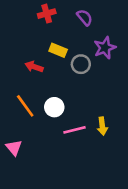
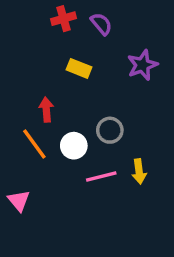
purple semicircle: (85, 17) -> (101, 24), moved
gray circle: (81, 64) -> (110, 130), moved
red arrow: (34, 67) -> (46, 110), moved, turned 66

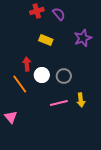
white circle: (74, 146) -> (42, 75), moved

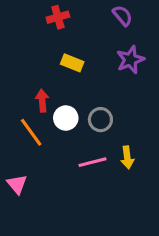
purple semicircle: (59, 14) -> (123, 16), moved

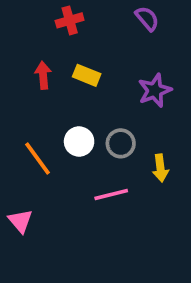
purple star: (130, 60) -> (155, 90), moved
red arrow: (42, 101) -> (43, 75), moved
yellow arrow: (127, 157) -> (160, 168), moved

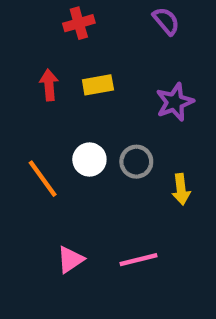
yellow rectangle: (87, 75) -> (98, 85), turned -32
pink line: (111, 194) -> (138, 260), moved
pink triangle: (20, 221) -> (70, 260), moved, turned 36

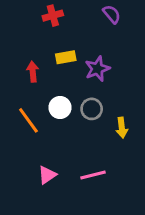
red arrow: (49, 85) -> (33, 72), moved
purple star: (175, 102) -> (97, 69), moved

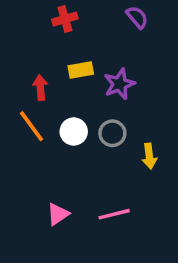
orange line: (28, 120) -> (32, 126), moved

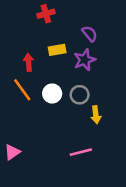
purple semicircle: (137, 17) -> (90, 34), moved
yellow arrow: (149, 156) -> (96, 115), moved
pink triangle: (58, 214) -> (12, 152), moved

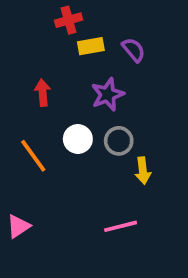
yellow rectangle: (57, 50) -> (91, 46), moved
purple star: (85, 60) -> (108, 94), moved
orange line: (22, 90) -> (33, 156), moved

